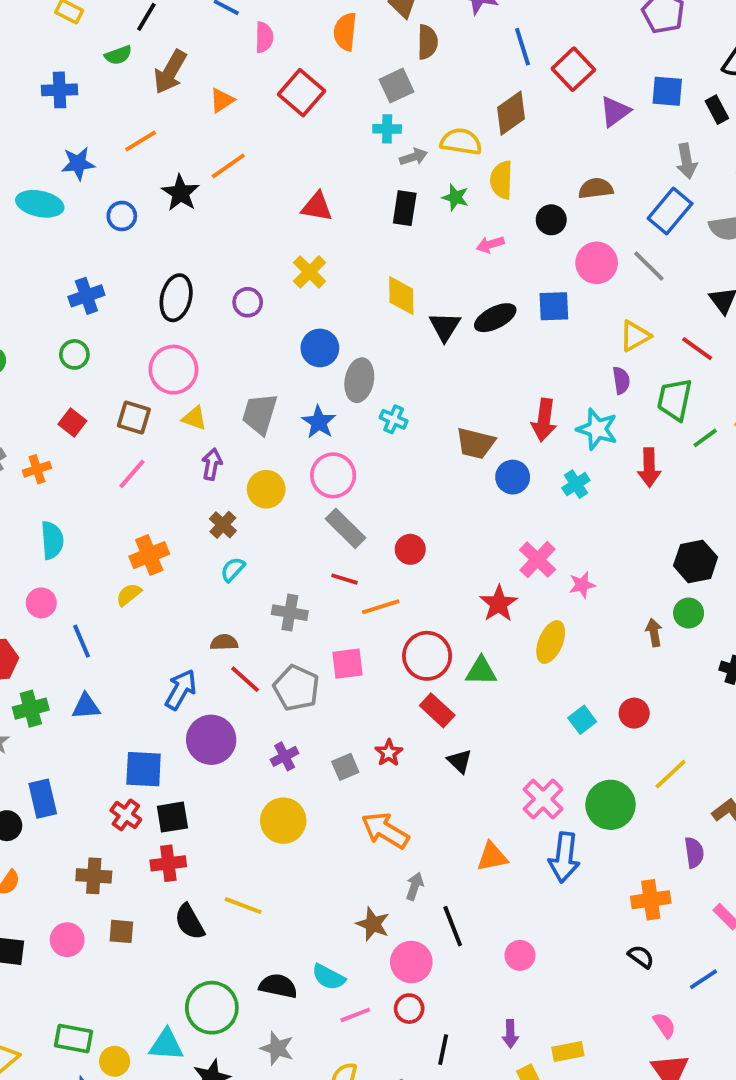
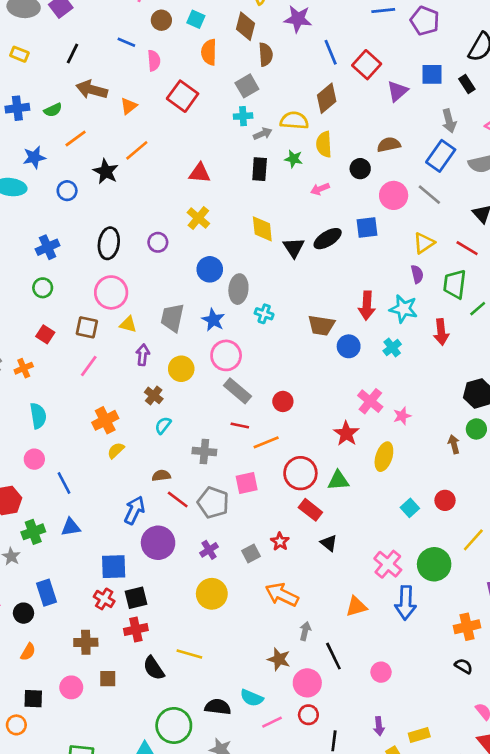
green semicircle: (118, 55) -> (53, 110), moved
brown arrow: (170, 72) -> (92, 90), turned 80
yellow semicircle: (129, 595) -> (116, 450), moved

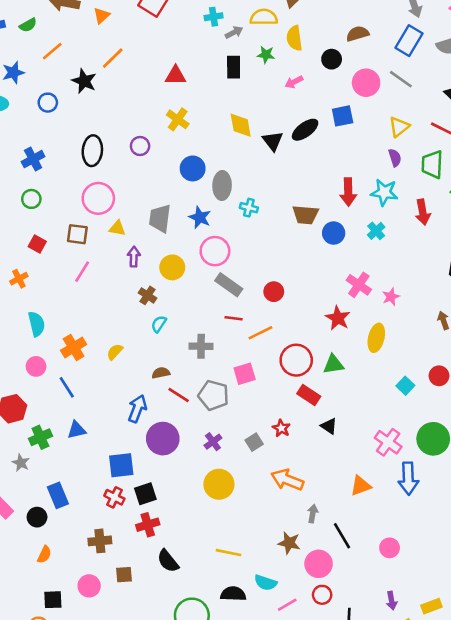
orange cross: (105, 420) -> (74, 347), moved
yellow line: (189, 654) -> (229, 553), moved

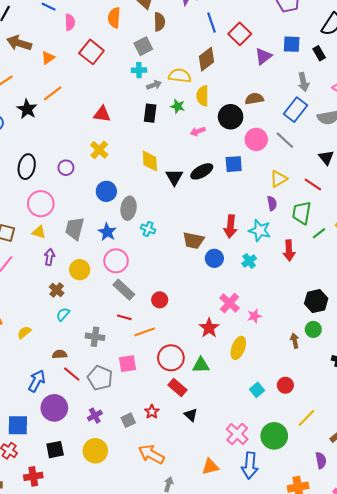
black circle: (332, 59) -> (231, 117), size x1.5
pink circle: (98, 198) -> (41, 204), moved
black square: (145, 494) -> (55, 450), moved

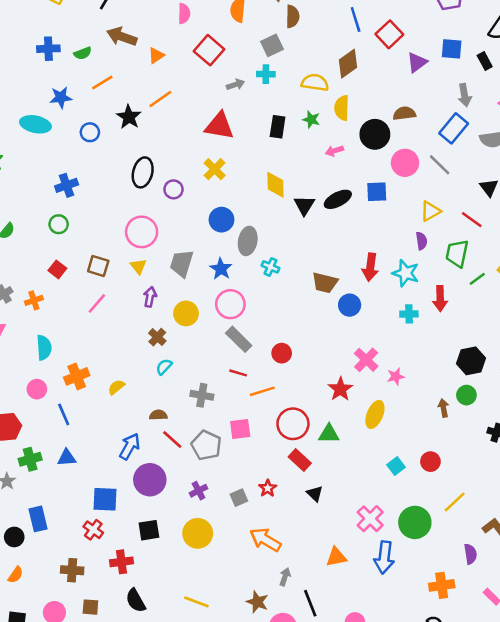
gray arrow: (154, 85) -> (236, 85), moved
red triangle: (102, 114) -> (219, 126), size x1.4
black ellipse: (27, 167) -> (143, 172), moved
yellow triangle: (39, 232) -> (138, 266), turned 32
cyan cross: (249, 261) -> (409, 314), moved, turned 32

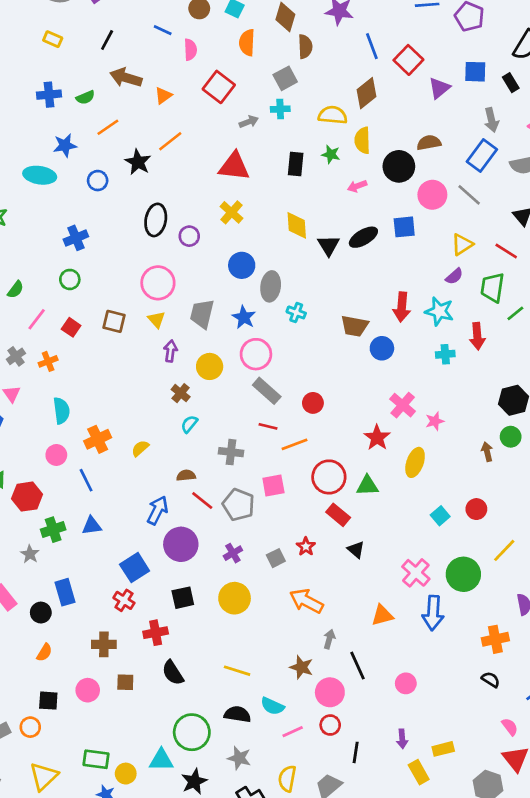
purple semicircle: (421, 241) -> (454, 276), turned 60
pink line: (97, 303) -> (37, 319), moved
blue square: (105, 499) -> (135, 568), turned -32

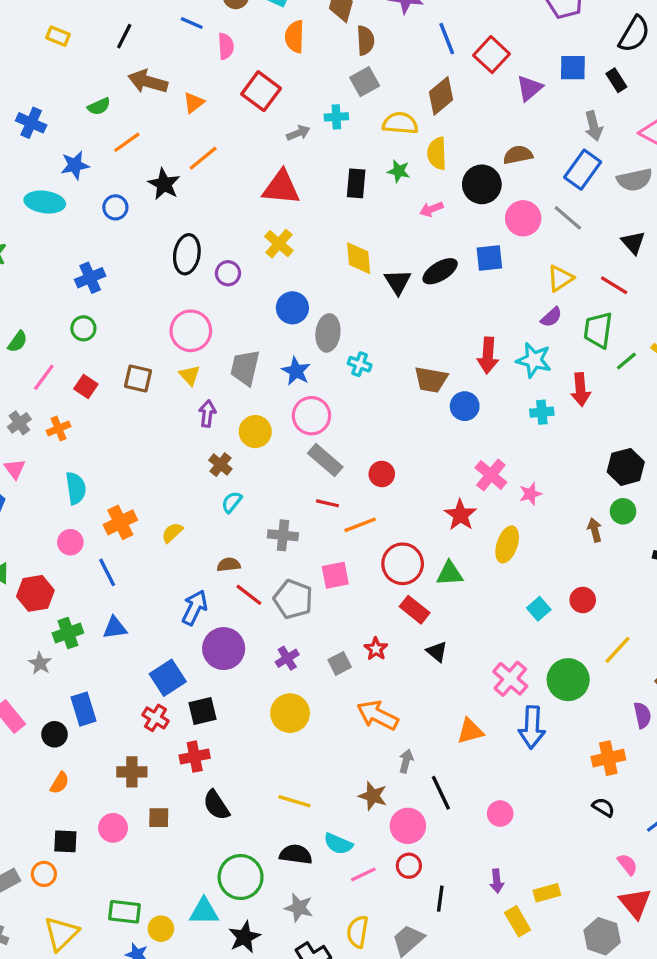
gray square: (285, 78) -> (365, 82), moved
blue cross: (49, 95) -> (31, 123), moved, turned 30
black square: (183, 598) -> (202, 711), moved

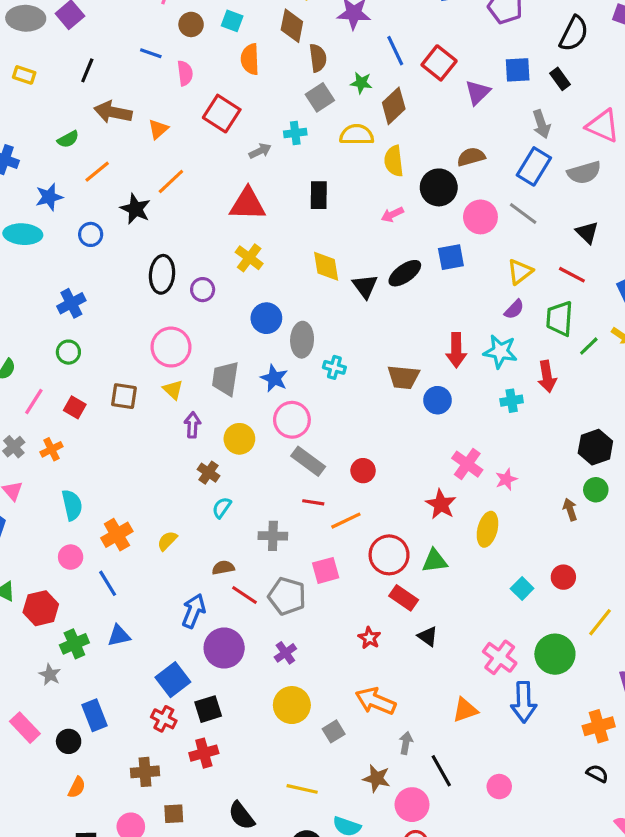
green star: (399, 171) -> (361, 83), moved
gray square: (340, 663) -> (334, 731), moved
black semicircle: (216, 805) -> (241, 816), moved

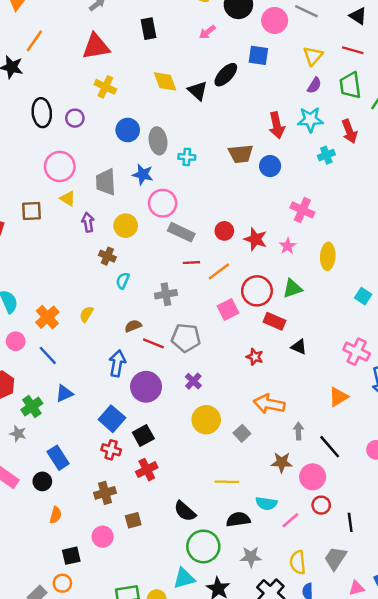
blue square: (451, 257) -> (258, 55), turned 30
pink star: (506, 479) -> (288, 246), moved
red star: (441, 504) -> (255, 239), moved
pink square: (326, 570) -> (228, 309), moved

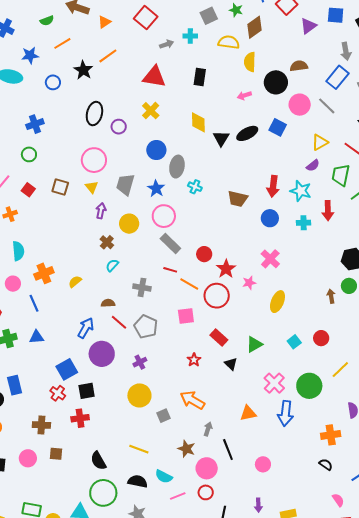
blue circle: (270, 166) -> (270, 218), moved
orange line: (219, 271) -> (189, 284), turned 48
green triangle: (292, 288) -> (254, 344), moved, turned -30
red circle: (257, 291) -> (217, 296), moved

